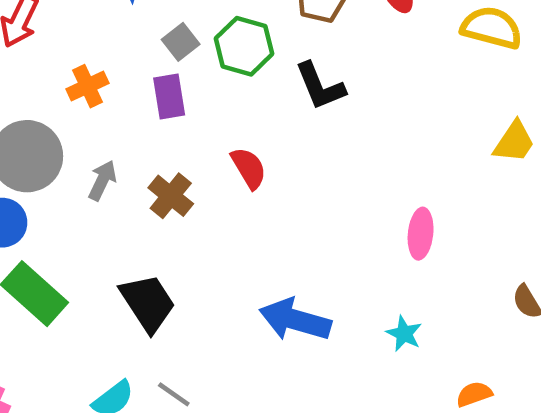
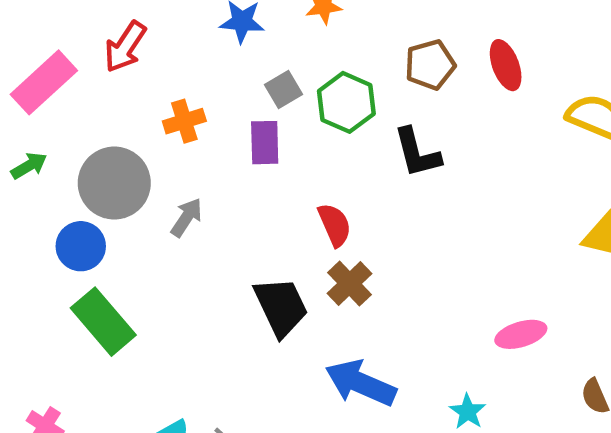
brown cross: (171, 196) -> (350, 284), moved
pink ellipse: (421, 234) -> (521, 334), moved, turned 60
black trapezoid: (148, 303) -> (281, 307), moved

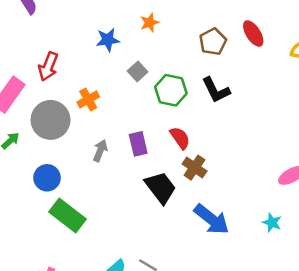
green hexagon: (346, 102) -> (171, 90), moved
purple rectangle: (265, 143) -> (138, 144), moved
gray circle: (114, 183) -> (51, 120), moved
blue arrow: (361, 383) -> (212, 219), turned -153

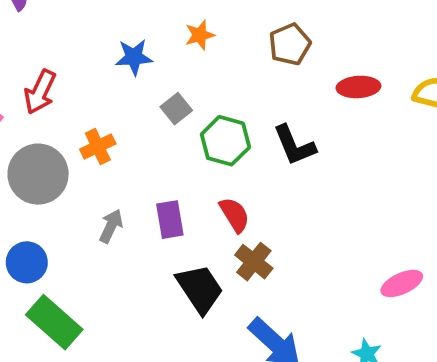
red ellipse: (253, 33) -> (358, 87), moved, turned -65
brown pentagon: (213, 42) -> (290, 44), moved

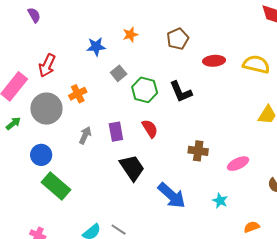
brown cross: (254, 262) -> (198, 151), moved, turned -30

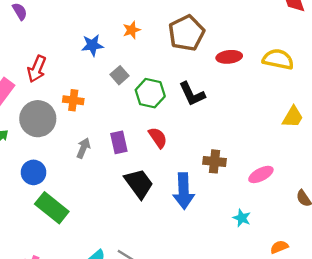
brown pentagon: (178, 39) -> (186, 33), size x1.4
orange cross: (78, 94) -> (73, 100), turned 36
blue arrow: (172, 195) -> (184, 191), moved, turned 48

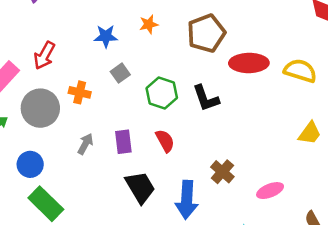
red ellipse: (229, 57) -> (249, 63), size x1.4
gray square: (120, 75) -> (120, 73), moved
brown cross: (215, 161) -> (222, 172), turned 30

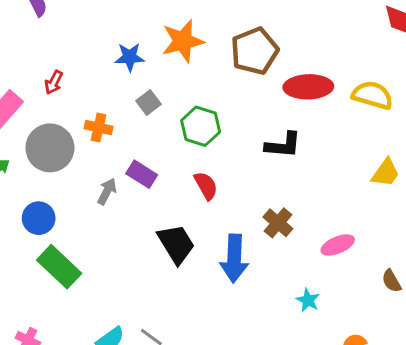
orange star: (149, 24) -> (183, 41), size x1.8
red arrow: (44, 55) -> (54, 82), size x0.7
black L-shape: (206, 98) -> (283, 145), moved, turned -64
purple rectangle: (123, 142) -> (142, 174), moved, turned -50

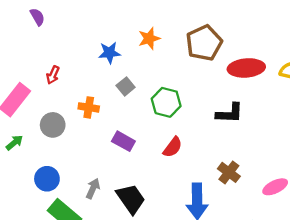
orange star: (183, 41) -> (149, 38), size x0.7
gray circle: (50, 148) -> (53, 125), size x0.7
red semicircle: (206, 186) -> (173, 147), turned 70
gray arrow: (107, 191) -> (93, 188), moved
black trapezoid: (176, 244) -> (131, 199), moved

